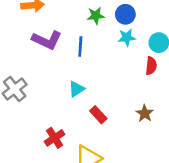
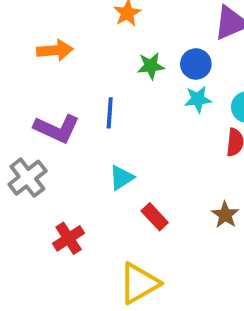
purple L-shape: (47, 40) -> (57, 129), moved
blue line: (80, 46) -> (110, 113), moved
red cross: (55, 138) -> (69, 238), moved

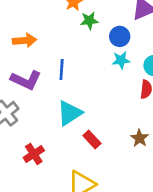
orange arrow: (55, 50) -> (25, 40), moved
green star: (151, 66) -> (89, 21), moved
cyan triangle: (121, 178) -> (69, 113), size x1.5

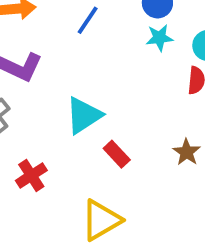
blue line: (62, 69) -> (88, 20), moved, turned 30

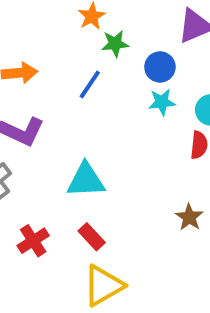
cyan triangle: (84, 115) -> (86, 180), turned 30
red rectangle: (117, 154) -> (92, 237), moved

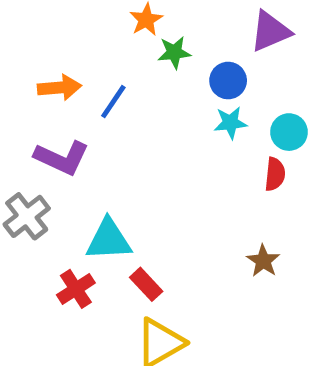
blue line: (90, 85) -> (113, 102), moved
cyan triangle: (86, 180) -> (109, 240), moved

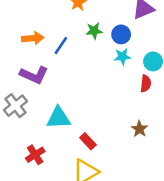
green star: (174, 52) -> (94, 31), moved
red rectangle: (146, 284) -> (88, 141), moved
red cross: (76, 289) -> (35, 155), moved

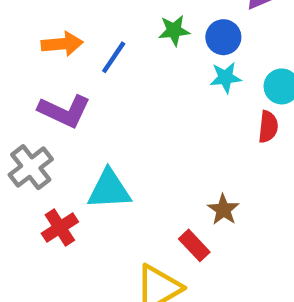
brown star: (140, 129) -> (223, 210), moved
red rectangle: (88, 141) -> (194, 245), moved
red cross: (35, 155) -> (60, 228), moved

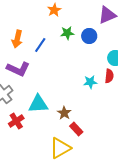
orange arrow: (62, 44) -> (17, 39), turned 108
cyan star: (226, 77) -> (90, 82), moved
brown star: (223, 210) -> (64, 113), moved

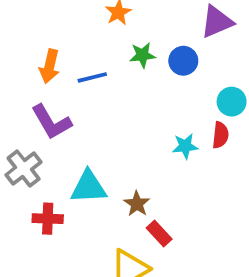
blue line: (40, 45) -> (92, 77), turned 42
purple L-shape: (18, 69) -> (51, 122), turned 35
red cross: (16, 121) -> (48, 219), turned 35

